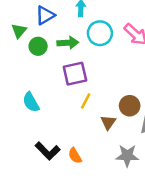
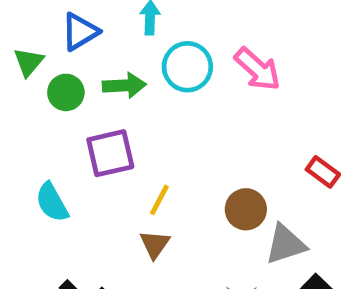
purple square: (75, 74) -> (110, 153), moved
brown triangle: (108, 122) -> (155, 244), moved

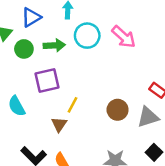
brown triangle: (155, 244) -> (59, 124), moved
gray triangle: (286, 244) -> (148, 117), moved

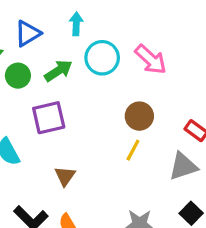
green arrow: (54, 45) -> (58, 71), turned -30
yellow line: (73, 105) -> (133, 150), moved
brown circle: (118, 110) -> (139, 116), moved

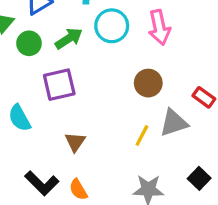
pink arrow: (151, 59) -> (159, 27), turned 36
yellow line: (133, 150) -> (142, 135), moved
gray triangle: (183, 166) -> (174, 123), moved

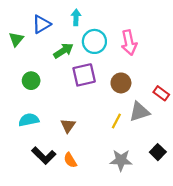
green circle: (29, 43) -> (31, 81), moved
purple square: (59, 85) -> (84, 75), moved
cyan semicircle: (19, 118) -> (29, 120), moved, turned 108

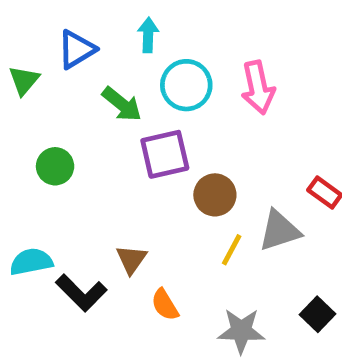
green arrow: (63, 51) -> (122, 104), turned 72
brown circle: (121, 83) -> (215, 195), moved
cyan semicircle: (29, 120) -> (31, 262), moved
black L-shape: (44, 156) -> (81, 293), moved
orange semicircle: (70, 160) -> (165, 305), moved

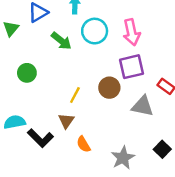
purple square: (165, 154) -> (132, 67), moved
gray triangle: (279, 231) -> (143, 106), turned 30
yellow line: (232, 250) -> (75, 95), moved
gray star: (241, 331) -> (123, 158), turned -30

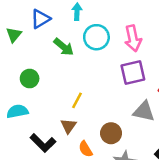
brown circle: (109, 88) -> (111, 133), moved
cyan semicircle: (15, 122) -> (17, 111), moved

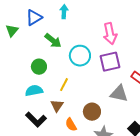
cyan circle: (96, 37) -> (80, 56), moved
green circle: (30, 79) -> (39, 67), moved
cyan semicircle: (17, 111) -> (34, 91), moved

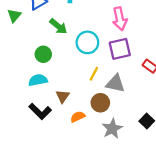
yellow line: (64, 85) -> (94, 74), moved
gray triangle: (119, 94) -> (115, 83), moved
orange semicircle: (71, 125) -> (78, 117), turned 96

